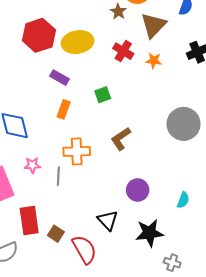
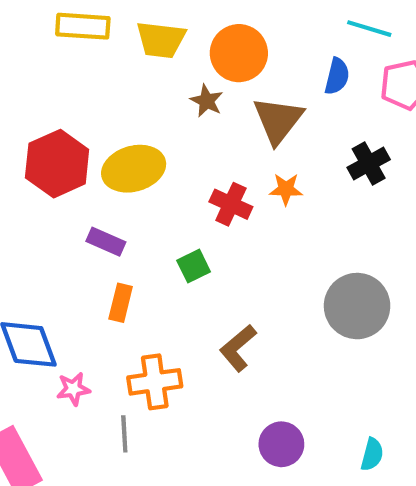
red cross: (123, 51) -> (231, 204), moved
pink star: (32, 165) -> (73, 389), moved

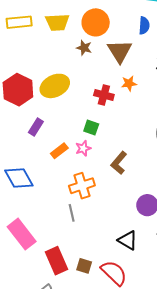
purple rectangle: (106, 242) -> (36, 127), moved, turned -72
green square: (194, 266) -> (91, 127), turned -35
orange rectangle: (121, 303) -> (59, 151), turned 48
pink star: (73, 389) -> (83, 148), moved

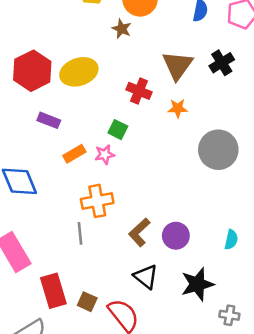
brown triangle: (120, 51) -> (177, 65), moved
orange star: (129, 83) -> (178, 108), moved
purple rectangle: (36, 127) -> (49, 120), turned 72
brown L-shape: (119, 163) -> (139, 232), moved

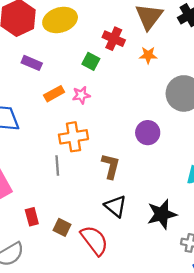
green square: (118, 130) -> (91, 61), moved
brown L-shape: (139, 232) -> (111, 166), turned 145
purple circle: (176, 236) -> (148, 133), moved
red rectangle: (53, 291) -> (32, 217), size x0.6

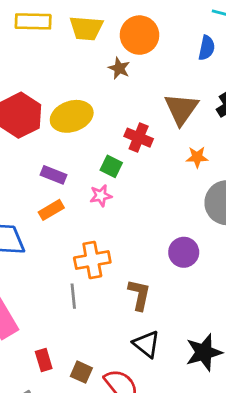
orange star: (148, 55) -> (197, 157), moved
purple rectangle: (32, 63) -> (54, 175), moved
orange rectangle: (54, 94) -> (51, 210), moved
pink star: (81, 95) -> (101, 196), moved

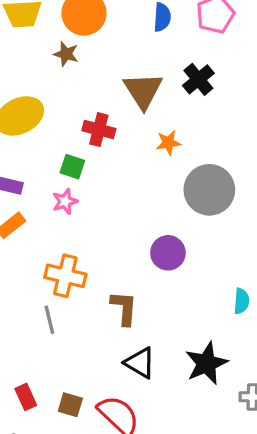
orange cross: (92, 260) -> (65, 276), turned 32

